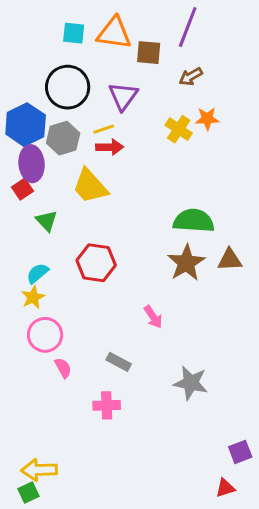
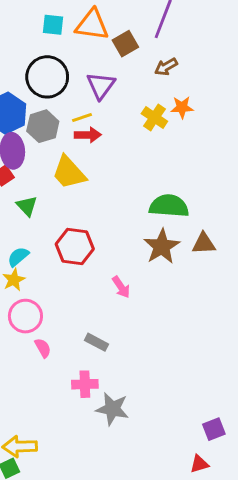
brown square: (149, 53) -> (125, 44), turned -35
pink arrow: (153, 317) -> (121, 287), moved
gray star: (191, 383) -> (112, 409), moved

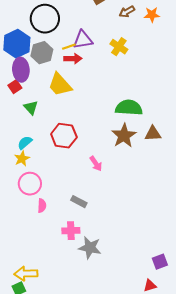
purple triangle: (101, 86) -> (83, 40), moved, turned 45
orange star: (182, 107) -> (152, 15), moved
pink semicircle: (43, 348) -> (42, 206), turned 32

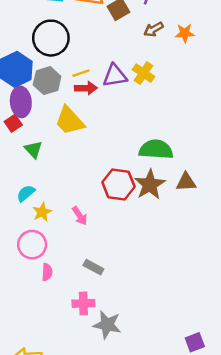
purple triangle: (83, 40) -> (115, 76), moved
red hexagon: (64, 136) -> (118, 185), moved
yellow star: (22, 159) -> (42, 212), moved
pink arrow: (96, 164) -> (80, 216), moved

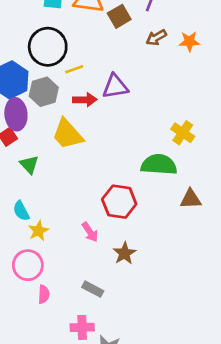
yellow line: (81, 73) -> (74, 69), moved
yellow cross: (143, 73) -> (183, 133), moved
brown star: (150, 185) -> (124, 253), moved, size x0.7
cyan semicircle: (26, 193) -> (21, 211), turned -78
pink arrow: (80, 216) -> (90, 232), moved

